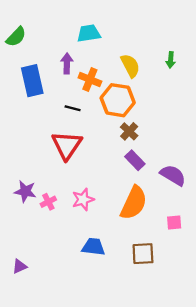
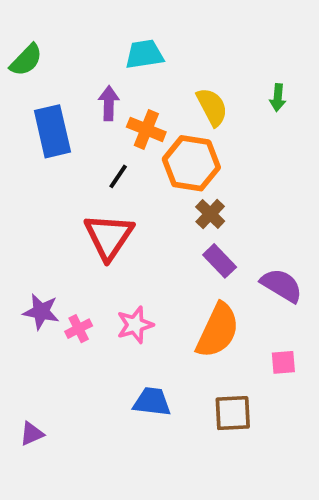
black line: (73, 108) -> (118, 176), turned -70

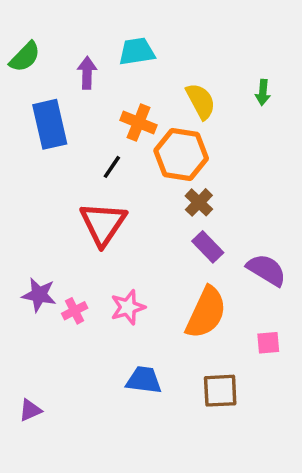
purple arrow: (109, 103) -> (87, 73), moved

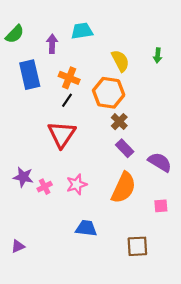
orange cross: (139, 123) -> (69, 78), moved
brown square: (220, 391) -> (137, 246), moved

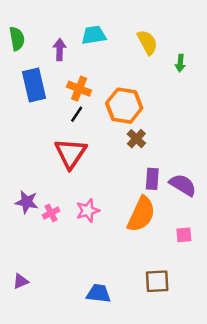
green semicircle: (15, 34) -> (17, 39), turned -54
yellow semicircle: (120, 61) -> (147, 42), moved
purple rectangle: (125, 148) -> (152, 179), moved, turned 48
blue trapezoid: (86, 228) -> (99, 293), moved

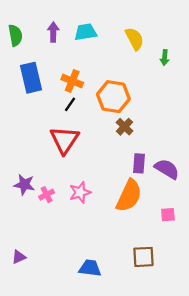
purple arrow: (60, 50) -> (53, 32), moved

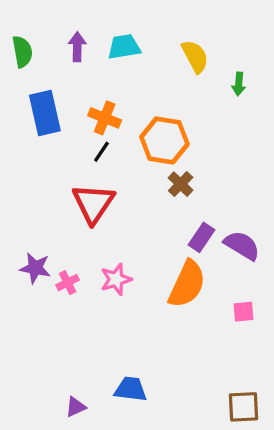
purple rectangle: (139, 163) -> (202, 237), turned 30
purple triangle: (19, 257) -> (76, 407), moved
brown square: (143, 257) -> (244, 407), moved

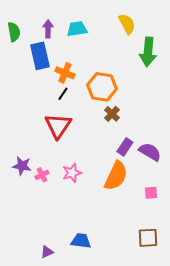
yellow semicircle: (195, 56) -> (127, 24), moved
green arrow: (239, 84) -> (148, 52), size x2.0
blue rectangle: (45, 113) -> (40, 56), moved
brown square: (244, 407) -> (148, 238), moved

